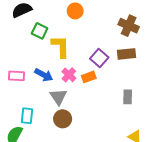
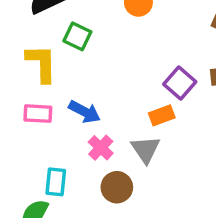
yellow L-shape: (61, 47) -> (41, 63), moved
pink cross: (69, 75) -> (101, 148), moved
gray triangle: (58, 97) -> (146, 150), moved

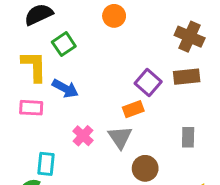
green square: (77, 36) -> (64, 44), turned 30
blue arrow: (85, 112) -> (65, 88), moved
brown circle: (117, 187) -> (145, 168), moved

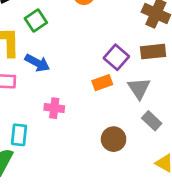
pink cross: (83, 136) -> (54, 108), turned -36
gray triangle: (120, 137) -> (139, 88), moved
gray rectangle: (188, 137) -> (152, 121), moved, turned -48

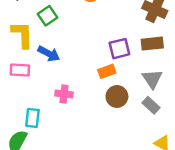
purple square: (116, 57) -> (119, 49), turned 35
gray triangle: (139, 88) -> (152, 79), moved
brown circle: (114, 139) -> (117, 96), moved

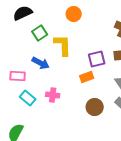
yellow L-shape: (22, 35) -> (63, 45), moved
brown circle: (117, 96) -> (95, 107), moved
cyan rectangle: (32, 118) -> (28, 98), moved, turned -56

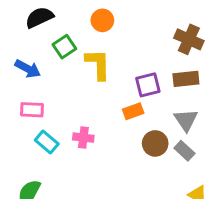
orange circle: (74, 14) -> (102, 20), moved
blue arrow: (41, 63) -> (28, 69), moved
brown circle: (95, 107) -> (155, 143), moved

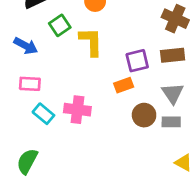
pink cross: (83, 138) -> (77, 110), size x1.4
gray rectangle: (184, 151) -> (171, 122), turned -42

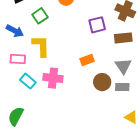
yellow L-shape: (91, 42) -> (41, 46), moved
purple square: (137, 61) -> (97, 25), moved

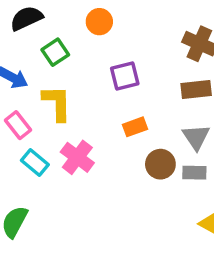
purple square: (97, 25) -> (125, 76), moved
pink rectangle: (18, 59) -> (18, 125), turned 49
pink cross: (53, 78) -> (77, 157), turned 30

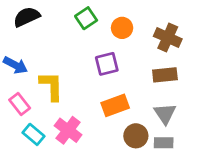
orange circle: (99, 22) -> (122, 28), moved
green square: (55, 52) -> (86, 18), moved
orange rectangle: (135, 127) -> (115, 105), size x1.4

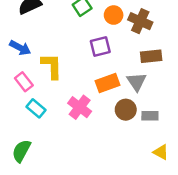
brown cross: (168, 38) -> (140, 21), moved
gray triangle: (165, 114) -> (137, 82), moved
pink cross: (68, 130) -> (80, 107), moved

